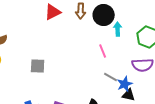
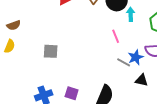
blue star: (125, 84) -> (136, 57), moved

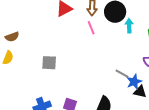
pink line: (116, 36) -> (91, 28), moved
blue star: (136, 57) -> (134, 82), moved

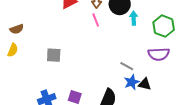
blue star: (134, 82) -> (132, 82), moved

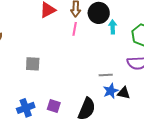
pink line: (96, 20) -> (75, 29), turned 32
gray line: (127, 66) -> (106, 75), turned -32

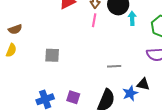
gray line: (106, 75) -> (114, 66), moved
blue star: (111, 91) -> (130, 93), moved

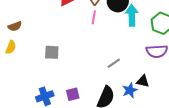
cyan arrow: (132, 18) -> (132, 15), size x1.5
gray line: (114, 66) -> (114, 63), turned -32
purple square: (73, 97) -> (73, 94), turned -32

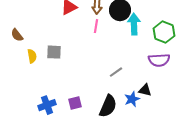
brown semicircle: (15, 26) -> (17, 35), turned 72
yellow semicircle: (11, 47) -> (32, 56), moved, turned -32
gray square: (52, 52) -> (54, 52), moved

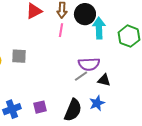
purple semicircle: (159, 60) -> (89, 64), moved
black triangle: (145, 90) -> (104, 80), moved

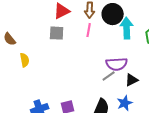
gray square: (19, 56) -> (57, 33), moved
black triangle: (104, 80) -> (132, 80), turned -40

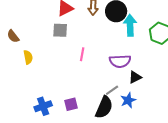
pink line: (89, 30) -> (82, 54), moved
gray line: (109, 76) -> (112, 90), moved

